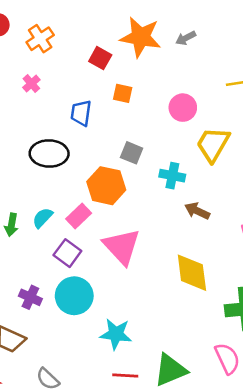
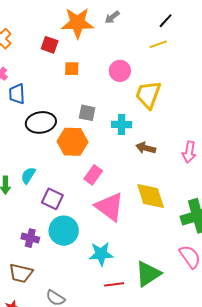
blue trapezoid: (81, 113) -> (17, 94), moved
black ellipse: (49, 154) -> (41, 122), moved
pink rectangle: (79, 216) -> (93, 175), moved
pink triangle: (122, 247) -> (110, 207), moved

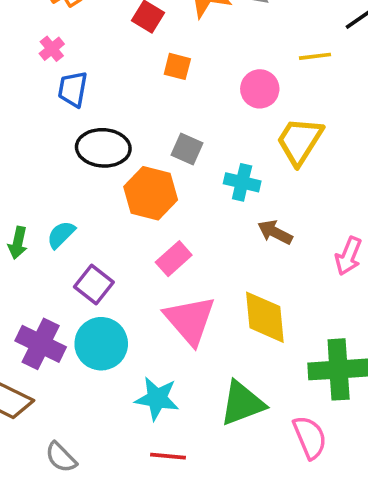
yellow line: (158, 44) -> (315, 56), moved
purple cross: (30, 238) -> (41, 344), size x1.5
green triangle: (148, 274) -> (242, 403), moved

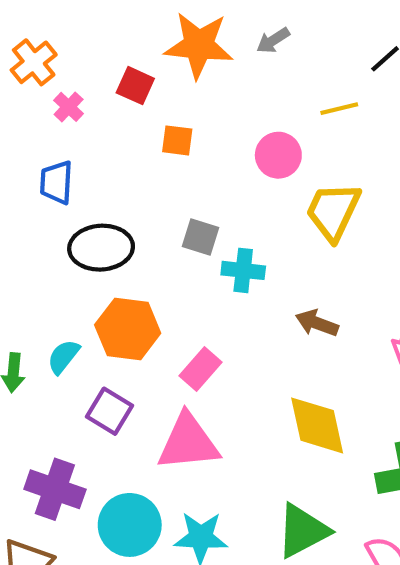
pink cross: (52, 49) -> (69, 107), moved
cyan cross: (242, 182) -> (243, 270), moved
orange hexagon: (151, 193) -> (128, 329), moved
pink triangle: (190, 320) -> (188, 442), moved, turned -48
cyan circle: (101, 344) -> (130, 525), moved

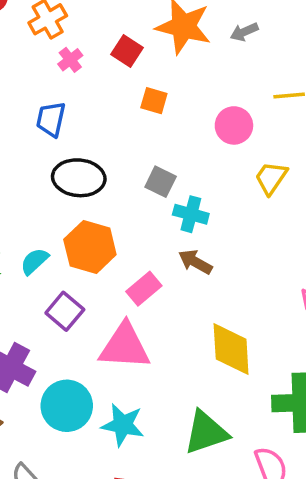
yellow trapezoid: (333, 211) -> (271, 178), size x0.7
brown arrow: (317, 323) -> (195, 262), moved

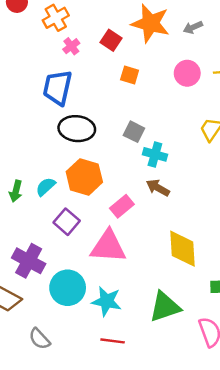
blue trapezoid: (51, 119) -> (58, 88), size x1.4
pink circle: (234, 125) -> (187, 73), moved

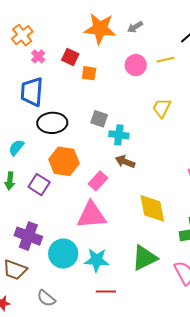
red square: (111, 40) -> (70, 57), moved
cyan semicircle: (46, 187) -> (16, 148), moved
purple square: (67, 222) -> (39, 185), moved

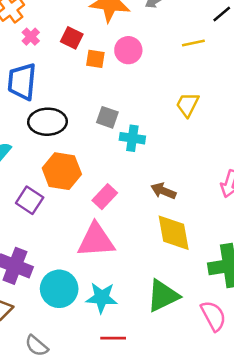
pink circle: (136, 65) -> (128, 50), moved
brown arrow: (125, 162) -> (163, 191), moved

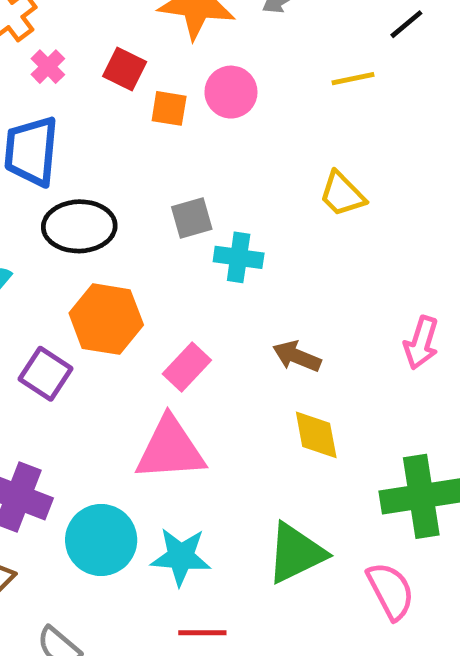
yellow trapezoid: (188, 105) -> (342, 194), turned -72
gray square: (107, 117) -> (192, 218), turned -35
yellow diamond: (174, 233) -> (316, 435), size x0.7

